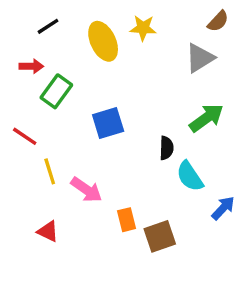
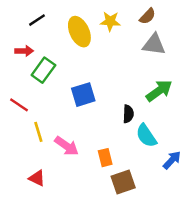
brown semicircle: (218, 21) -> (148, 16), moved
gray triangle: (200, 58) -> (154, 44), turned 40
orange rectangle: (126, 220) -> (105, 158), moved

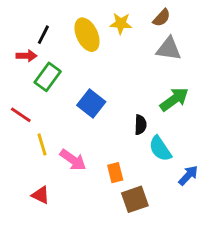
black line: (37, 20) -> (43, 35), moved, turned -30
blue square: (83, 95) -> (91, 104), turned -35

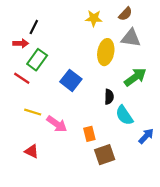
yellow ellipse: (87, 35) -> (106, 52), moved, turned 35
red line: (21, 115) -> (22, 78), moved
yellow line: (42, 144) -> (33, 112), turned -56

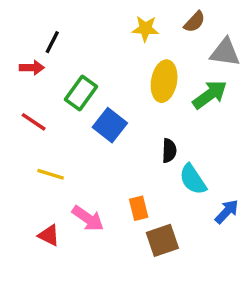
gray triangle: (131, 38) -> (225, 52), moved
green rectangle: (37, 60) -> (81, 93), moved
green arrow: (135, 77) -> (210, 95), moved
pink arrow: (57, 124) -> (88, 218), moved

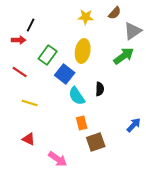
gray triangle: (225, 52) -> (133, 31), turned -42
yellow ellipse: (164, 81) -> (83, 51), moved
cyan semicircle: (193, 179) -> (77, 96), moved
pink arrow: (88, 218) -> (58, 159), moved

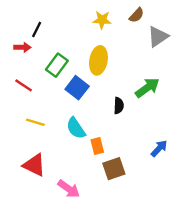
green arrow: (124, 56) -> (147, 88), moved
cyan semicircle: (77, 96) -> (76, 128), moved
red triangle: (29, 139) -> (34, 165), size x1.5

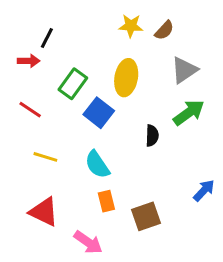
brown semicircle: (137, 15) -> (164, 30), moved
gray triangle: (158, 37) -> (184, 70), moved
orange rectangle: (97, 146) -> (106, 201), moved

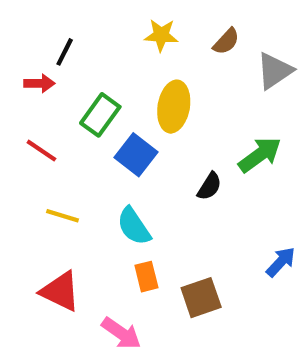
yellow star: (131, 26) -> (161, 35), moved
gray triangle: (184, 70) -> (275, 71), moved
black semicircle: (152, 136) -> (209, 186), turned 30

